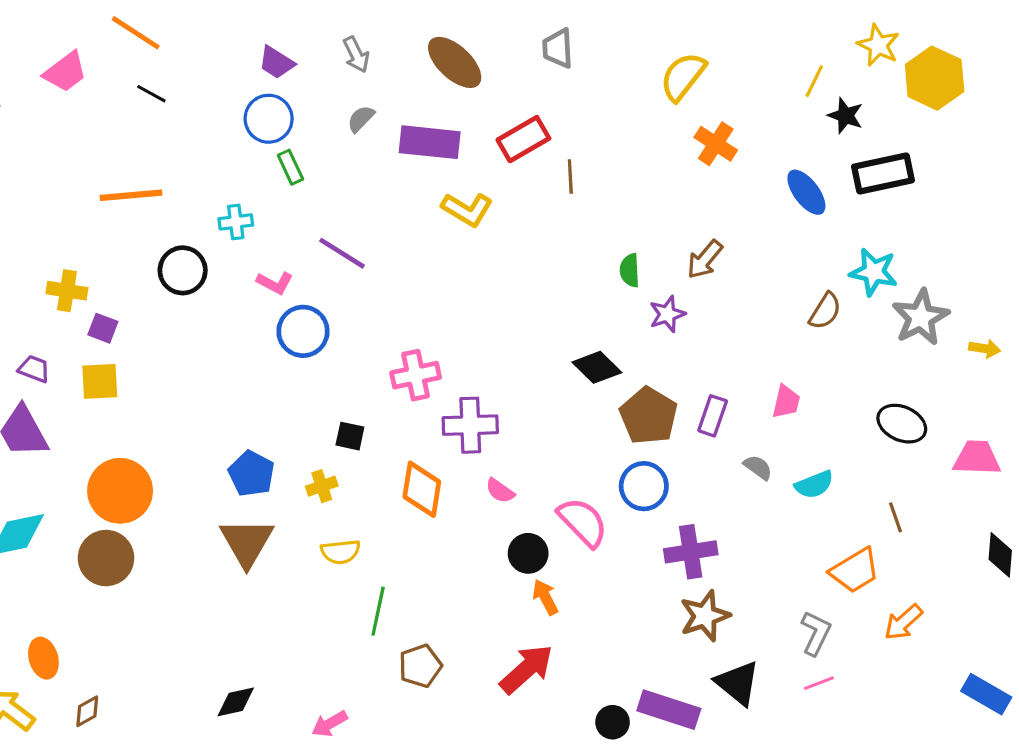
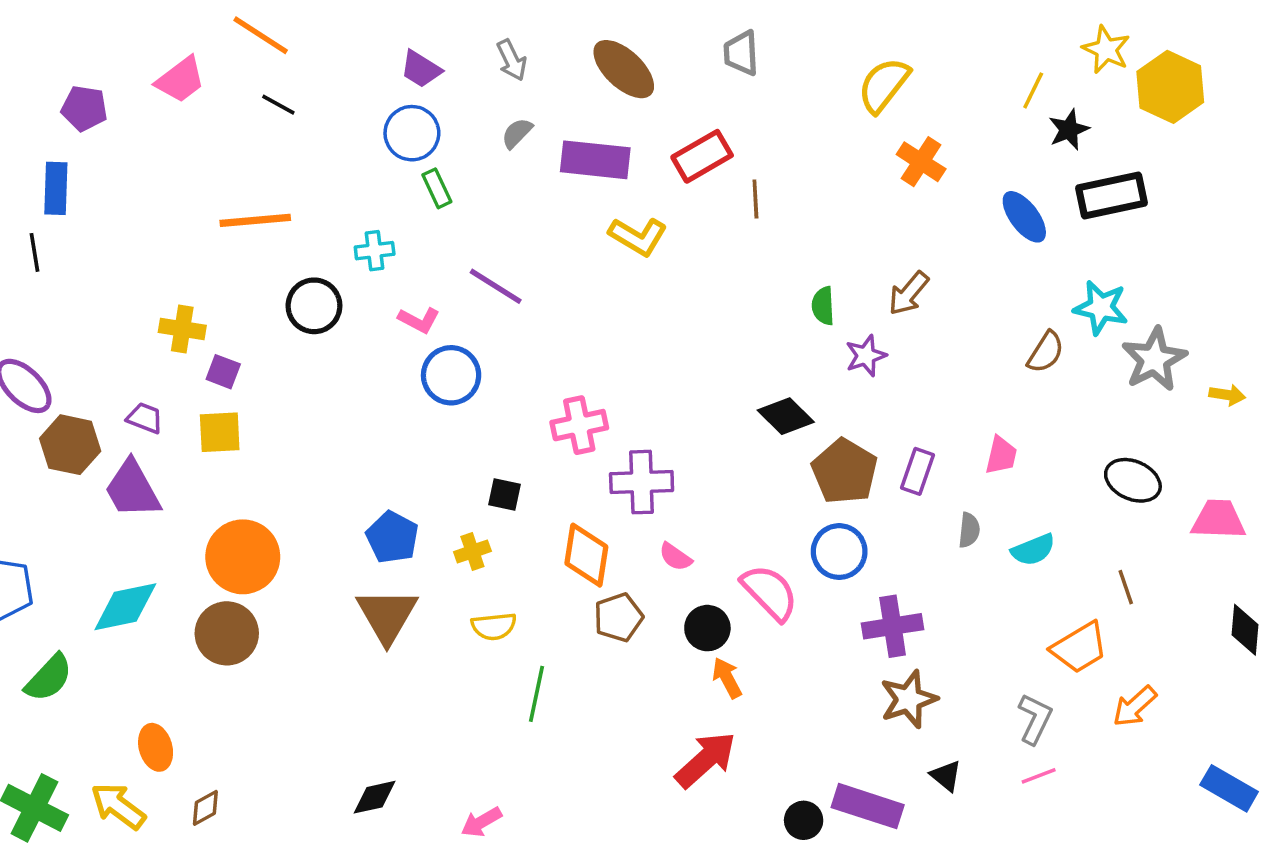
black star: (845, 116) -> (1069, 130), turned 30
gray semicircle: (758, 467) -> (969, 530), turned 60
brown pentagon: (420, 666) -> (618, 617), moved
black triangle: (738, 683) -> (946, 776), size x0.6

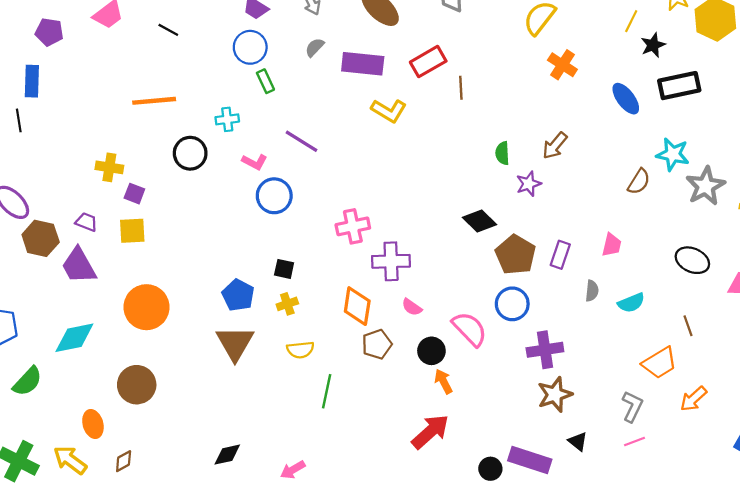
black square: (504, 495) -> (284, 269), moved
brown circle: (227, 633) -> (137, 385), moved

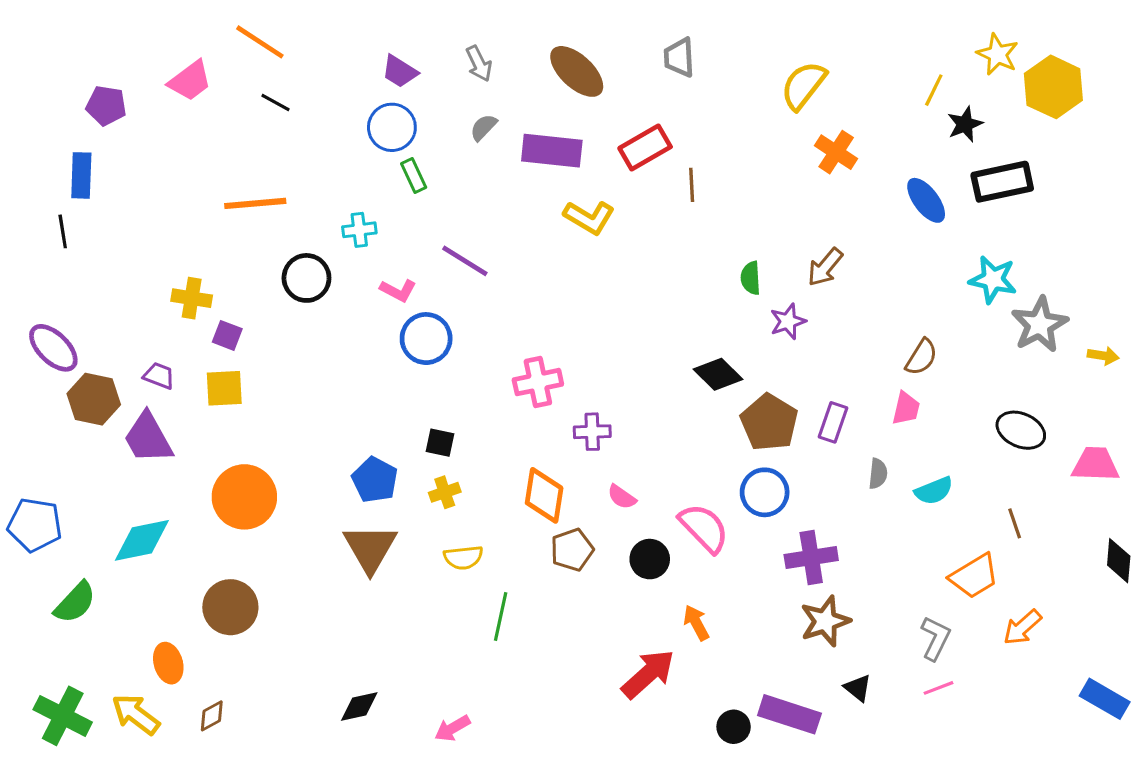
brown semicircle: (639, 182) -> (921, 357), moved
purple cross: (391, 261) -> (592, 432), size x0.7
orange arrow: (443, 381) -> (696, 623), moved

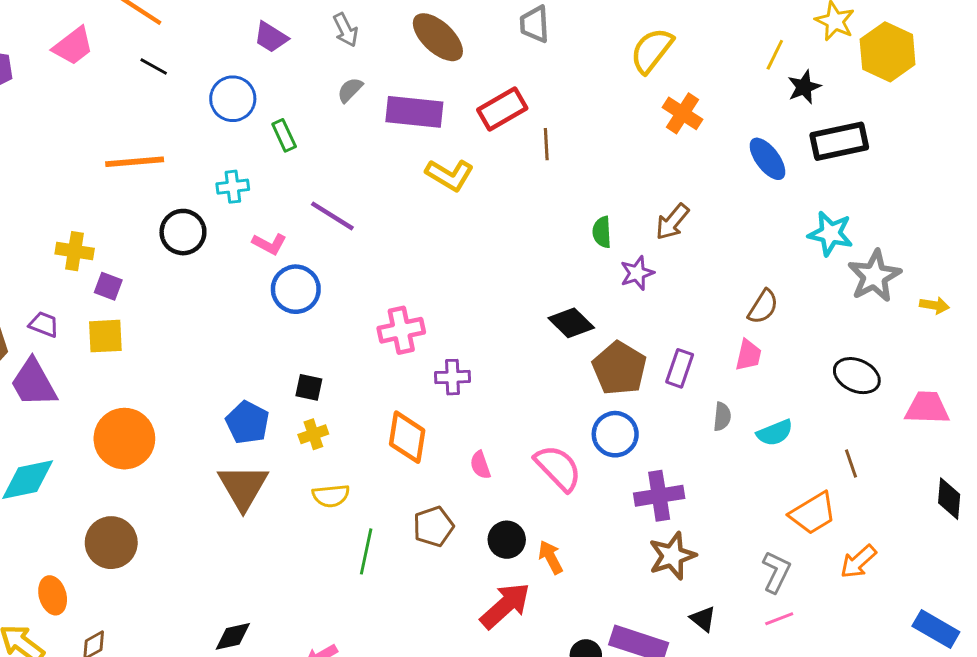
blue circle: (392, 127) -> (233, 99), moved
pink semicircle: (622, 497) -> (480, 465), moved, turned 36
brown pentagon: (572, 550) -> (433, 526), moved
black circle: (650, 559) -> (507, 540), moved

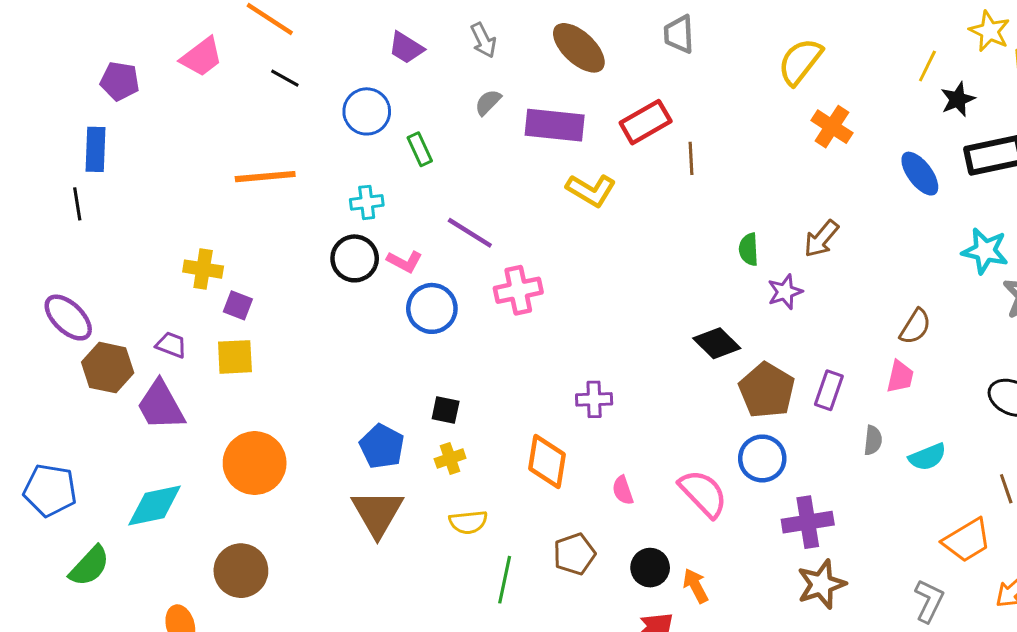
black circle: (183, 232) -> (355, 258), moved
pink cross: (401, 330) -> (518, 290), moved

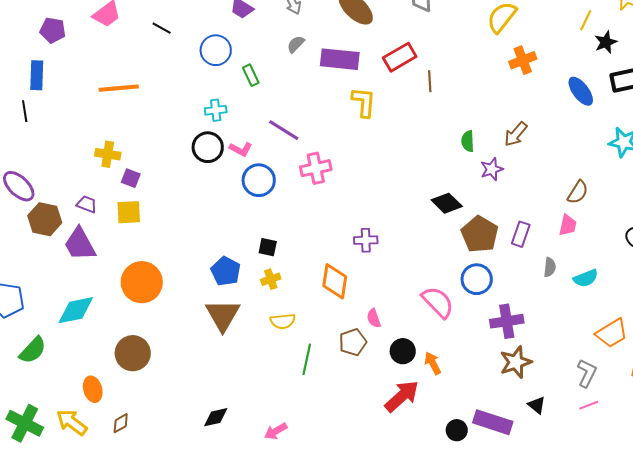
orange cross: (832, 127) -> (523, 60), turned 36
orange line: (265, 177) -> (119, 88), moved
yellow L-shape: (591, 190) -> (364, 102), turned -116
pink semicircle: (623, 490) -> (374, 318), moved

